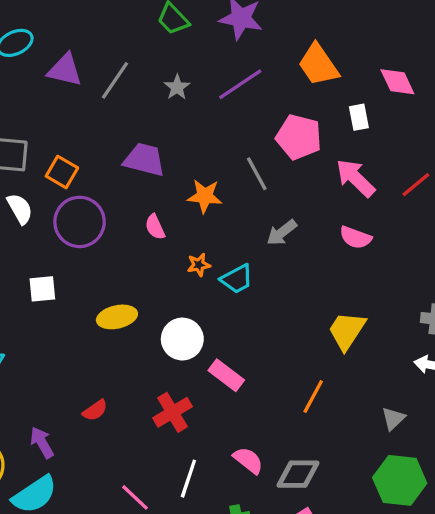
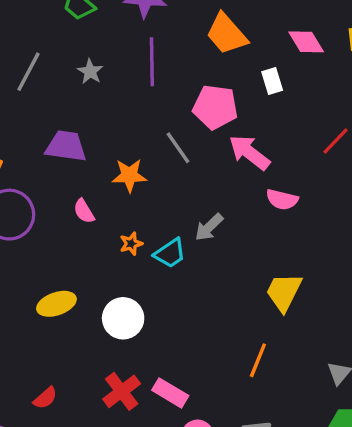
purple line: (240, 84) -> (152, 62), turned -51
pink arrow: (355, 178) -> (249, 152), moved
gray arrow: (282, 233) -> (209, 227), moved
pink rectangle: (226, 375) -> (170, 393), moved

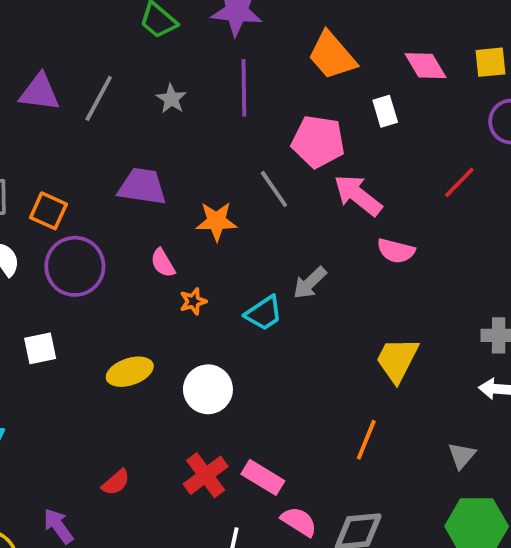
orange star: (131, 244) -> (193, 301), moved

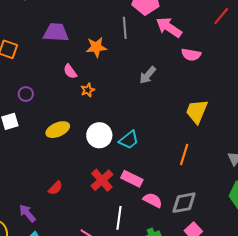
gray line: (274, 189) -> (125, 28), turned 35
purple circle: (75, 266) -> (26, 94), moved, size x0.5
cyan trapezoid: (264, 313) -> (129, 140), moved

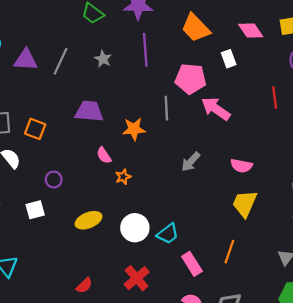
red line: (221, 16) -> (275, 98), turned -48
pink semicircle: (191, 55) -> (241, 166), moved
pink rectangle: (132, 179) -> (192, 264), moved, turned 30

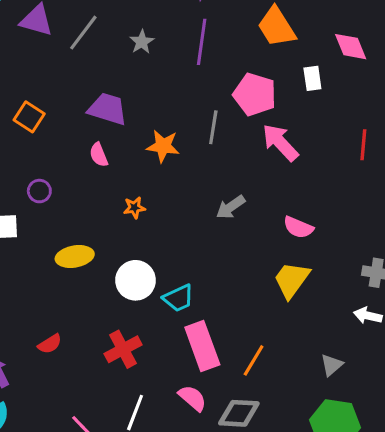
pink semicircle: (104, 155) -> (99, 155), moved
orange line: (229, 252) -> (254, 360), moved
pink rectangle: (192, 264) -> (202, 346), size x1.4

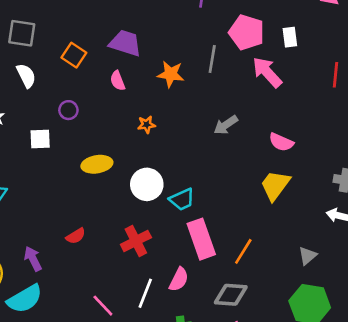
white rectangle: (312, 78) -> (290, 37), moved
orange square: (29, 117) -> (74, 55), moved
pink semicircle: (192, 398) -> (179, 279), moved, turned 75

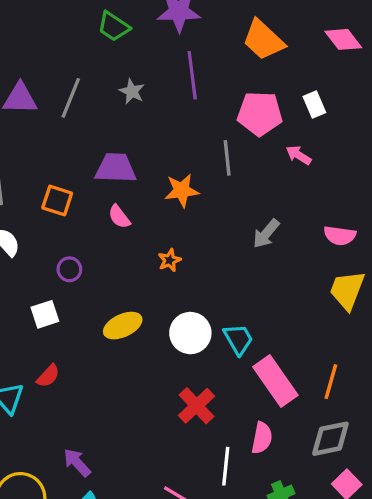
pink arrow: (267, 72) -> (299, 155), size x0.6
cyan trapezoid: (182, 199) -> (238, 339), turned -80
red semicircle: (76, 236) -> (48, 376), moved

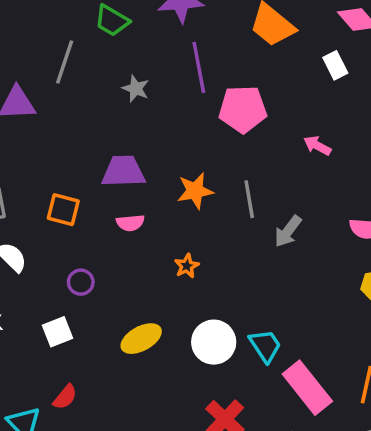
gray line: (71, 98) -> (65, 62), moved
white rectangle: (314, 105) -> (335, 65), moved
pink pentagon: (260, 114) -> (243, 109), moved
gray line: (227, 158) -> (249, 199), moved
pink semicircle: (119, 217) -> (130, 223), turned -55

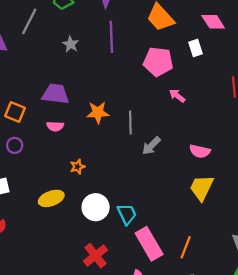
pink pentagon: (243, 109) -> (158, 62), moved
orange star: (187, 266) -> (77, 167), moved
purple circle: (81, 282) -> (15, 145), moved

